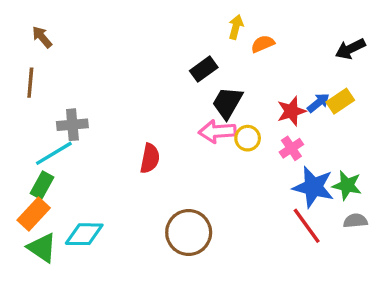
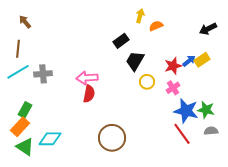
pink arrow: (217, 131) -> (87, 78), moved
cyan line: (54, 153) -> (18, 72), moved

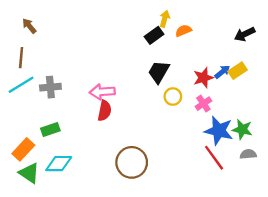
black rectangle: (121, 41) -> (154, 35), moved
green rectangle: (25, 110) -> (50, 129), moved, turned 42

